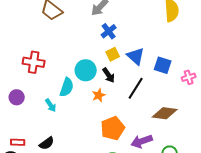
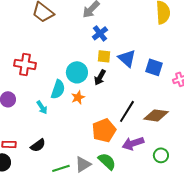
yellow square: (113, 54) -> (104, 56), turned 32
black arrow: (109, 75) -> (100, 77), turned 63
black line: (136, 88) -> (127, 111), moved
orange star: (99, 95) -> (78, 97), moved

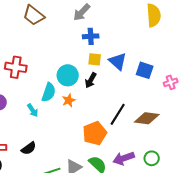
blue cross: (100, 33) -> (91, 36), turned 35
purple arrow: (133, 143) -> (124, 158), moved

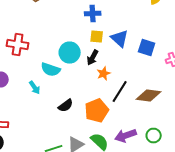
cyan semicircle: (49, 92) -> (51, 70), turned 90
orange star: (69, 100) -> (104, 74), moved
black semicircle: (29, 148) -> (66, 106), moved

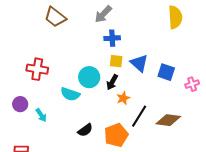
cyan arrow: (35, 88) -> (41, 115), moved

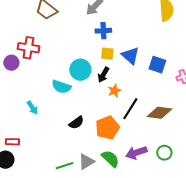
red cross: (37, 69) -> (28, 48), moved
purple circle: (20, 104) -> (11, 63), moved

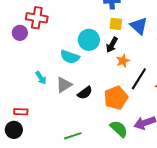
gray triangle: (86, 162) -> (64, 85), moved

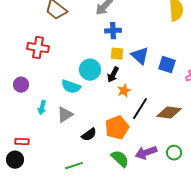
purple circle: (20, 33) -> (21, 85), moved
cyan arrow: (41, 78) -> (42, 108), turned 48
black semicircle: (85, 93) -> (89, 135), moved

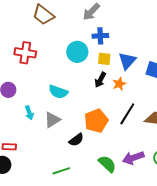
blue triangle: (140, 56) -> (127, 61), turned 30
cyan circle: (90, 70) -> (77, 52), moved
orange star: (124, 91) -> (119, 84), moved
cyan arrow: (42, 108) -> (29, 113), turned -32
orange pentagon: (117, 128) -> (96, 121), moved

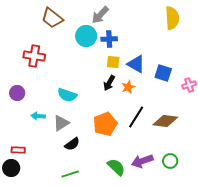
cyan circle: (77, 52) -> (86, 36), moved
blue triangle: (127, 61) -> (136, 64), turned -42
cyan arrow: (29, 113) -> (38, 116), turned 112
black semicircle: (76, 140) -> (72, 144), moved

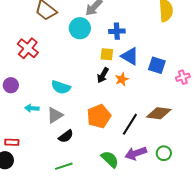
blue cross: (109, 39) -> (117, 31), moved
red cross: (34, 56) -> (28, 48), turned 30
black line: (136, 117) -> (130, 124), moved

